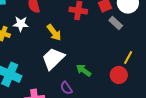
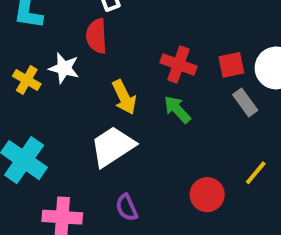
green arrow: (84, 70) -> (177, 109), moved
red circle: (119, 75) -> (207, 195), moved

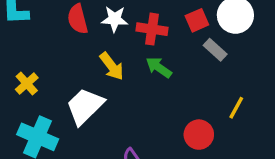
white star: (64, 68) -> (115, 19), moved
yellow cross: (27, 80) -> (27, 84), moved, turned 30
white trapezoid: (113, 146) -> (85, 106), moved

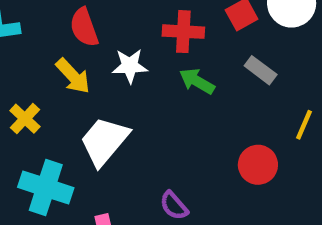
white star: (115, 19) -> (130, 66), moved
gray rectangle: (215, 50) -> (261, 70), moved
yellow arrow: (112, 66) -> (73, 76), moved

